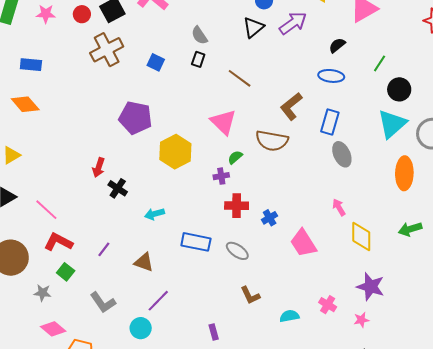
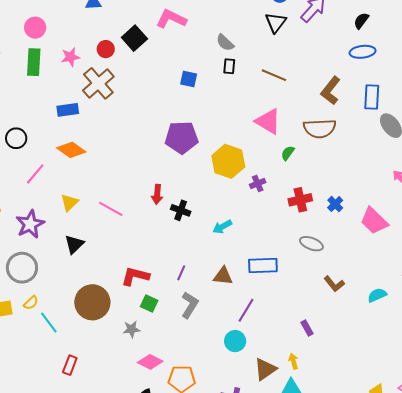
brown cross: (107, 50) -> (98, 83), moved
purple cross: (221, 176) -> (258, 183), moved
pink line: (46, 210) -> (111, 209), moved
blue rectangle: (196, 242) -> (263, 266), moved
gray L-shape: (103, 302) -> (190, 305), moved, turned -100

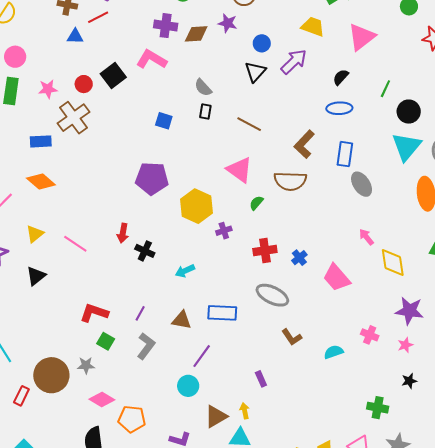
gray ellipse: (311, 244) -> (272, 295), size x1.4
brown circle: (92, 302) -> (51, 375), moved

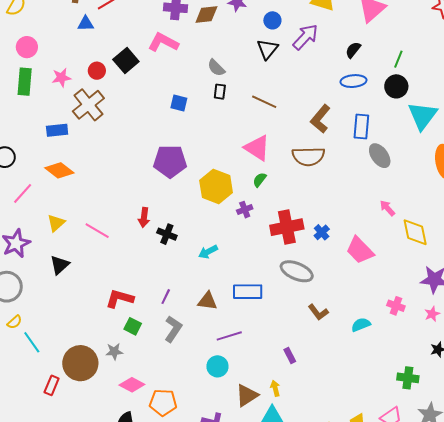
black circle: (409, 112) -> (396, 86), moved
green semicircle: (256, 203) -> (260, 180), moved
red cross: (265, 250) -> (287, 227), size x1.4
purple line: (202, 356) -> (229, 336), turned 40

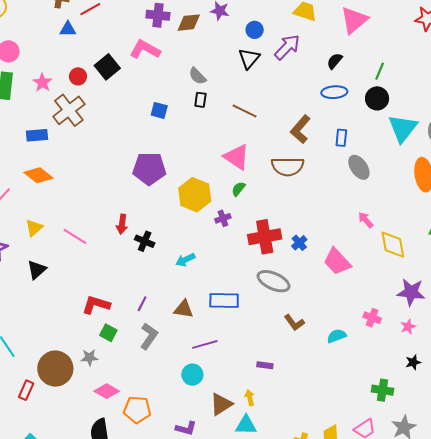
pink star: (61, 78) -> (42, 83), turned -30
blue rectangle: (361, 126) -> (341, 138), size x0.7
purple rectangle: (290, 356) -> (265, 365), turned -56

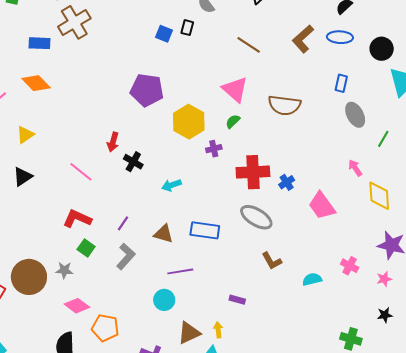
green line: (380, 71) -> (383, 139), moved
black rectangle: (200, 100) -> (187, 28), moved
brown L-shape: (300, 129) -> (303, 39), moved
pink line: (75, 236) -> (81, 172), moved

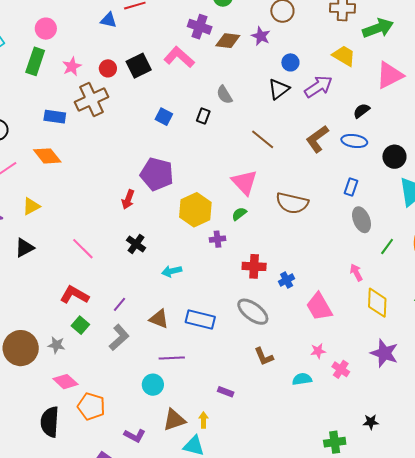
blue square: (164, 34) -> (164, 117), moved
red arrow: (113, 142) -> (128, 199), moved
red cross: (253, 172) -> (254, 266), size x0.7
pink star: (384, 279) -> (318, 351), moved
green cross: (351, 339) -> (335, 442), turned -30

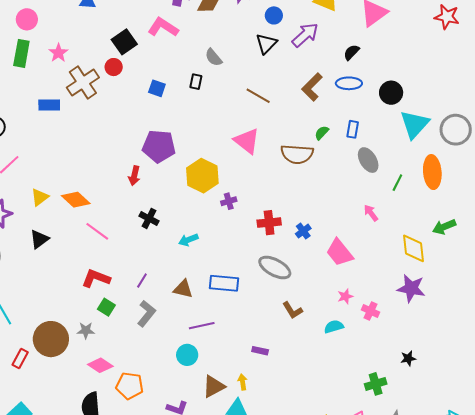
red circle: (108, 68) -> (114, 67), moved
orange diamond: (47, 156) -> (76, 200), moved
green semicircle: (239, 214) -> (322, 133), moved
yellow diamond: (377, 303) -> (414, 248), moved

